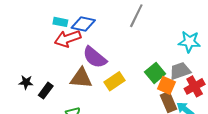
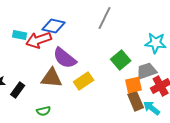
cyan rectangle: (60, 22) -> (20, 35), moved
green square: (155, 73) -> (121, 60), moved
orange square: (166, 85) -> (134, 85), turned -36

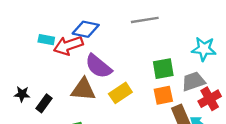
gray line: (105, 18) -> (145, 20), turned 55
green square: (121, 60) -> (163, 69), turned 30
orange square: (134, 85) -> (163, 95), moved

